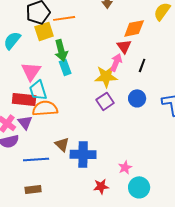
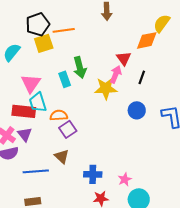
orange diamond: (134, 28) -> (147, 40), moved
green arrow: (61, 50) -> (80, 67), moved
purple square: (105, 101) -> (68, 129), moved
orange semicircle: (45, 108) -> (59, 115), moved, size x0.7
blue cross: (83, 154) -> (93, 174), moved, size x0.7

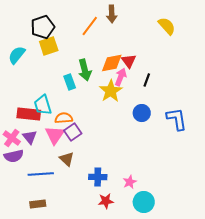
yellow semicircle: (162, 23) -> (167, 26), turned 102
orange line: (64, 30) -> (90, 26), moved, turned -45
orange diamond: (147, 40) -> (112, 63), moved
pink triangle: (31, 83) -> (55, 135), moved
yellow star: (106, 88) -> (111, 91), turned -30

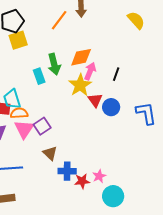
red triangle: (129, 61) -> (95, 100), moved
orange semicircle: (64, 118) -> (19, 113), moved
brown triangle: (67, 159) -> (50, 153), moved
red star: (106, 201) -> (82, 181), moved

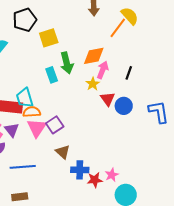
orange line: (59, 20) -> (118, 28), moved
yellow semicircle: (136, 20) -> (130, 16), moved
yellow square: (18, 40) -> (49, 38), moved
yellow star: (80, 85) -> (93, 84), size x0.6

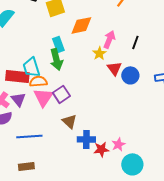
orange diamond: (94, 56) -> (81, 25), moved
green arrow: (67, 63) -> (56, 59), moved

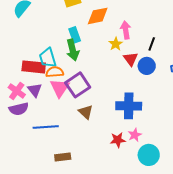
pink arrow: (109, 39) -> (126, 30), turned -30
black line: (135, 42) -> (152, 44), moved
purple square: (61, 94) -> (78, 85), size x1.4
blue cross: (86, 139) -> (129, 106), moved, size x1.4
brown rectangle: (26, 166) -> (63, 157), moved

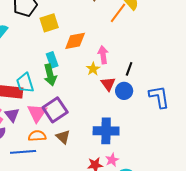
orange semicircle: (55, 72) -> (37, 136), moved

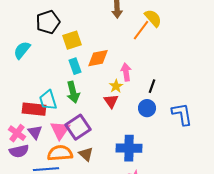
cyan rectangle: (52, 60) -> (75, 66), moved
red triangle: (108, 84) -> (111, 101), moved
orange semicircle: (37, 136) -> (60, 153), size x1.4

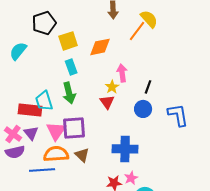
orange diamond: (98, 58) -> (100, 47), moved
purple square: (78, 127) -> (74, 128), turned 30

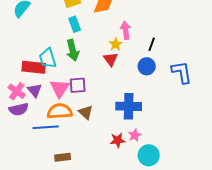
purple square: (74, 128) -> (78, 85), size x0.7

